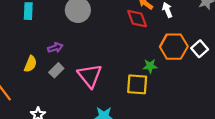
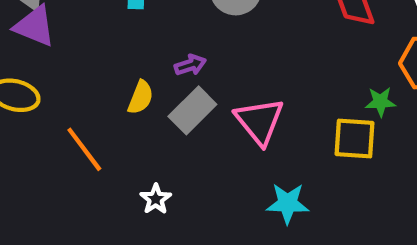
gray rectangle: (56, 70) -> (192, 110), size x1.5

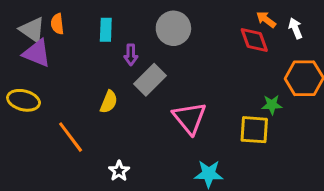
purple arrow: (190, 65) -> (131, 55), moved, turned 108
gray rectangle: (192, 110) -> (150, 80), moved

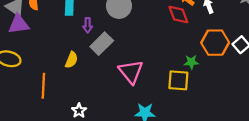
purple triangle: (37, 53) -> (19, 24), turned -30
orange line: (71, 137) -> (43, 86), turned 40

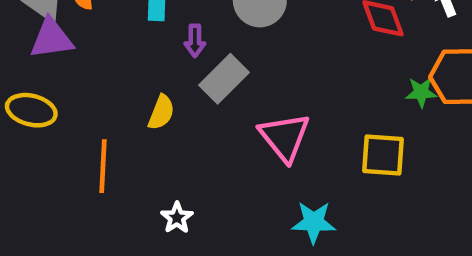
green star: (191, 62) -> (421, 92), moved

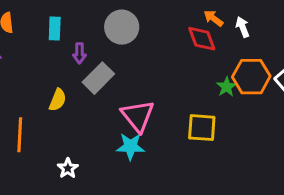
green star: (421, 92) -> (227, 87), turned -30
cyan star: (314, 222) -> (130, 146), moved

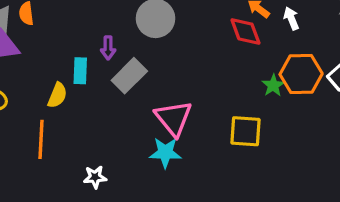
cyan rectangle: (55, 29) -> (80, 71), moved
yellow semicircle: (58, 100) -> (57, 95), moved
white star: (68, 168) -> (95, 177), turned 30

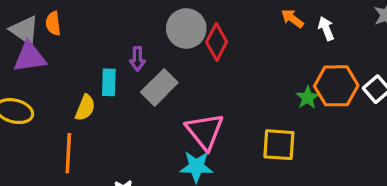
red diamond: (245, 31) -> (217, 42), moved, turned 48

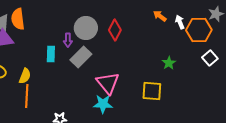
orange semicircle: (53, 23) -> (18, 19), size x1.5
gray circle: (186, 29) -> (86, 28), moved
orange hexagon: (336, 86) -> (199, 30), moved
yellow semicircle: (85, 108) -> (25, 76), moved

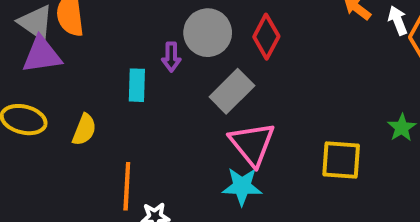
gray rectangle: (81, 57) -> (232, 91), moved
green star: (169, 63) -> (402, 128), moved
orange line: (27, 96) -> (127, 186), moved

